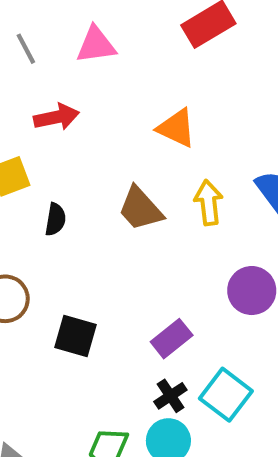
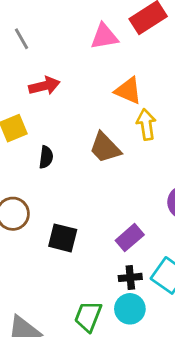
pink triangle: (96, 45) -> (104, 36), moved
yellow arrow: (209, 203) -> (146, 124), moved
black cross: (170, 396) -> (130, 277), turned 30

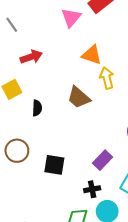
pink triangle: (104, 36) -> (71, 18), turned -35
black cross: (130, 277) -> (92, 189), moved

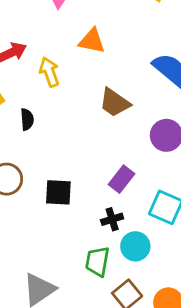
yellow arrow: (107, 78) -> (49, 72), moved
brown trapezoid: (79, 97) -> (115, 103), moved

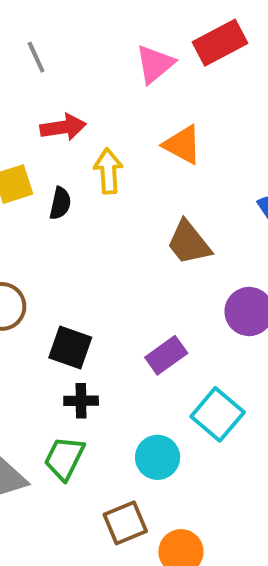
black semicircle: (27, 119) -> (60, 203), moved
black cross: (112, 219) -> (81, 401), moved
green trapezoid: (97, 261) -> (64, 458), moved

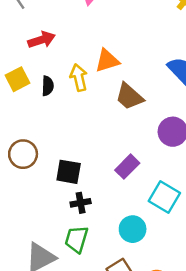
orange triangle: (182, 145) -> (107, 61), moved, turned -36
yellow arrow: (108, 171) -> (79, 78), moved

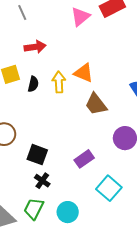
orange triangle: (107, 61) -> (84, 73), turned 30
black cross: (81, 203) -> (42, 181), turned 35
cyan circle: (133, 229) -> (68, 212), moved

